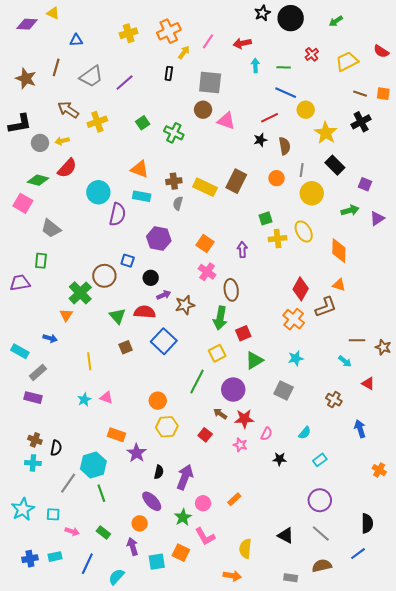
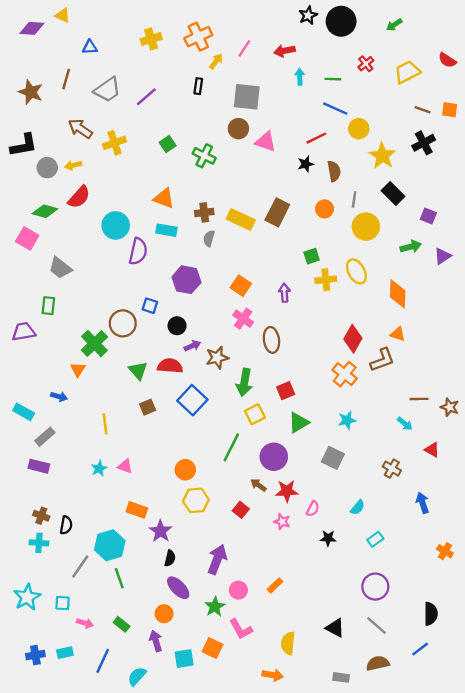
green arrow: (220, 318) -> (244, 382), moved
black semicircle: (159, 472) -> (170, 558), moved

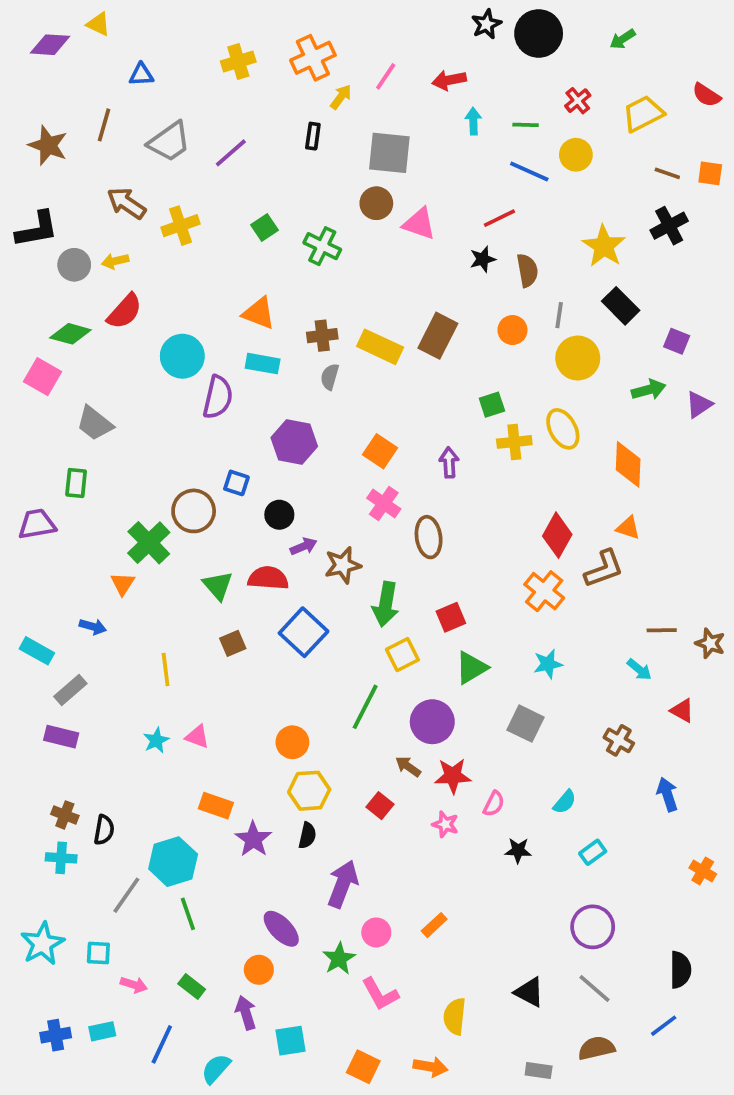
yellow circle: (359, 129) -> (576, 155), moved
black semicircle: (170, 558) -> (307, 835), moved
orange square: (212, 648) -> (363, 1067), moved

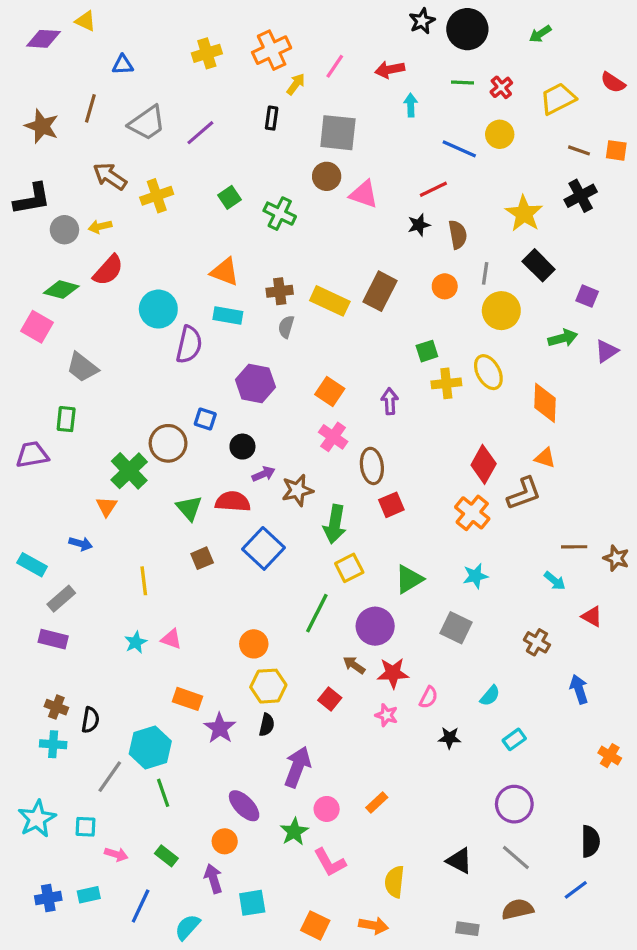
green line: (526, 125) -> (463, 82), moved
red square: (451, 617) -> (391, 505), moved

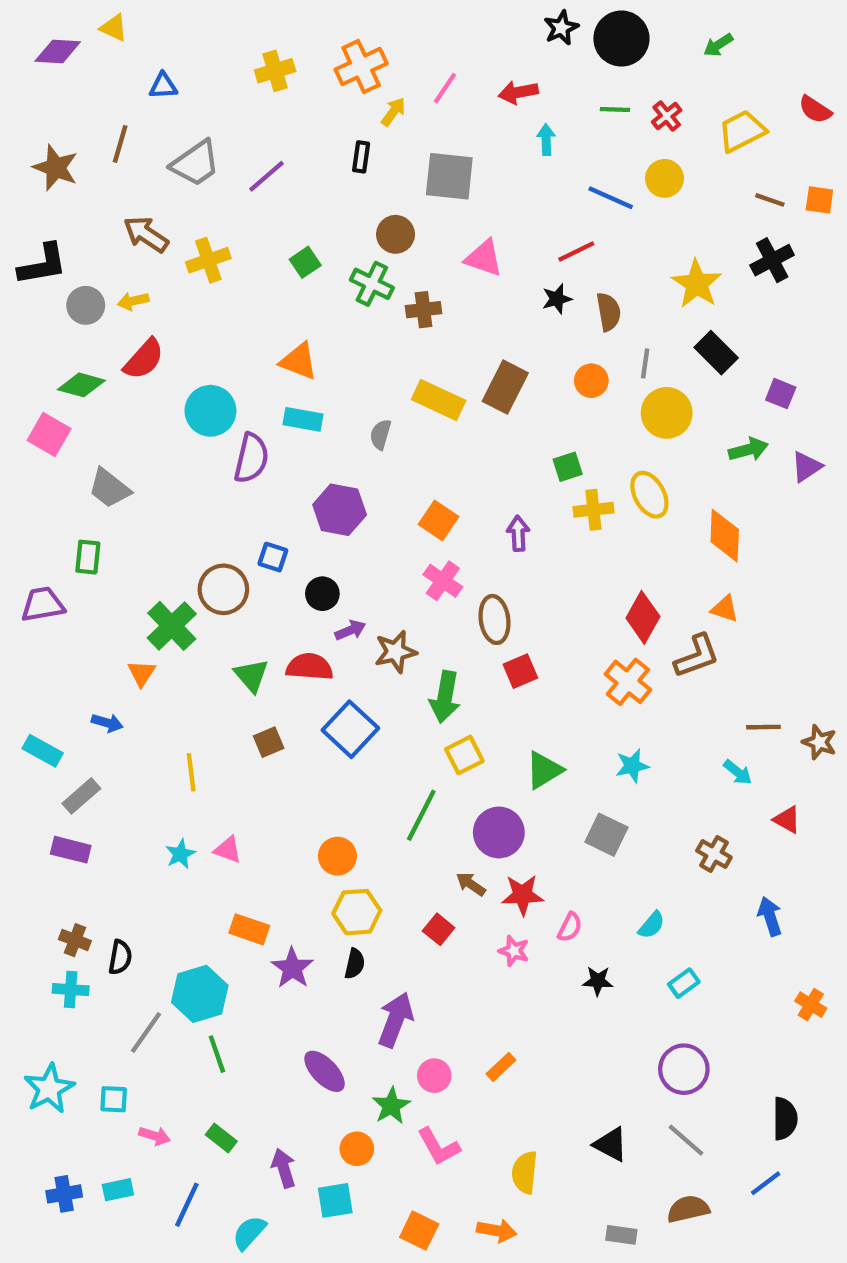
brown circle: (327, 176) -> (396, 234), moved
brown cross: (280, 291) -> (424, 310), moved
orange circle: (225, 841) -> (357, 1149), moved

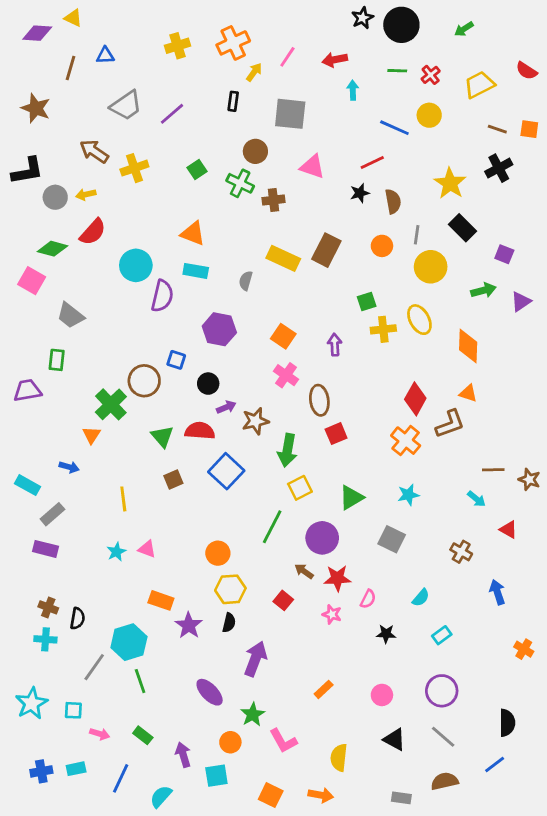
brown line: (120, 144) -> (71, 68), moved
pink circle: (434, 1076) -> (382, 695), moved

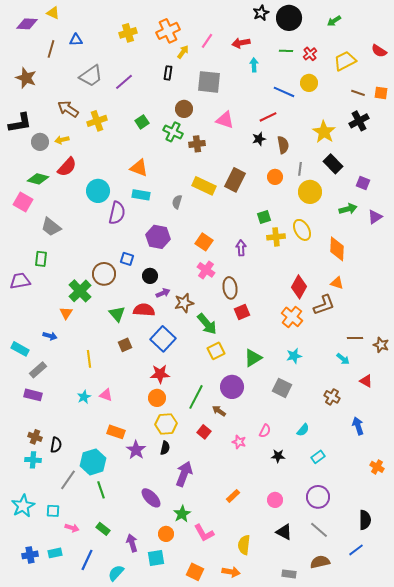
green arrow: (287, 450) -> (207, 324), turned -50
green line: (272, 527) -> (196, 397), moved
red star: (337, 578) -> (160, 374), moved

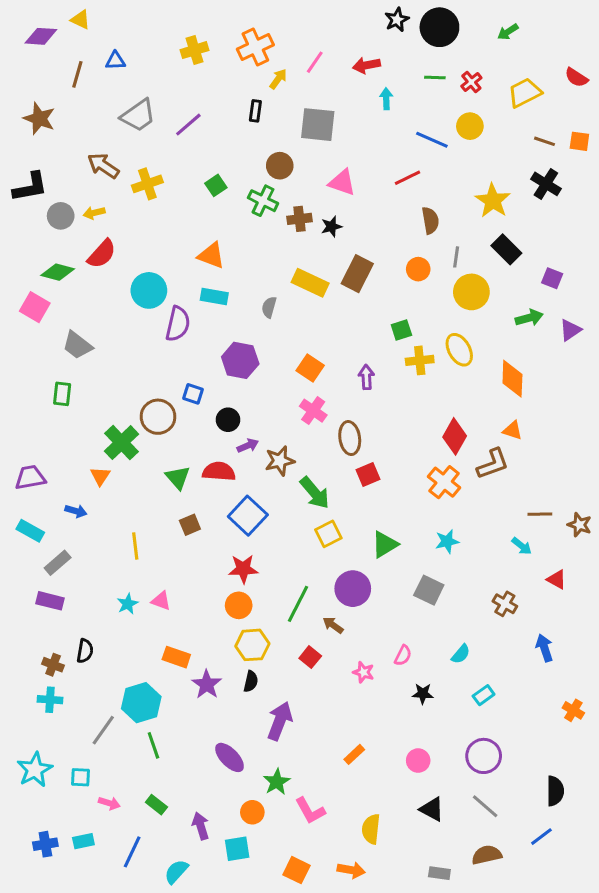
black cross: (359, 121) -> (546, 184), turned -30
black star: (259, 139) -> (331, 227), moved
purple trapezoid: (20, 281) -> (30, 478), moved
black semicircle: (56, 445) -> (85, 651), moved

